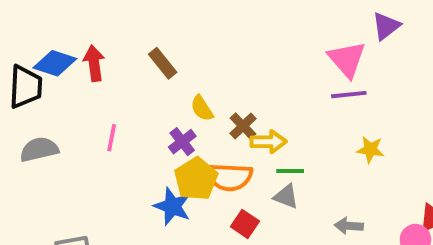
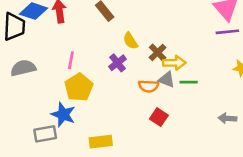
orange semicircle: (229, 177) -> (149, 86), size x0.7
yellow pentagon: (196, 179) -> (79, 87), moved
gray triangle: (286, 197) -> (167, 80), moved
blue star: (172, 206) -> (63, 114), moved

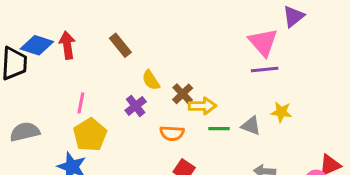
gray semicircle: (23, 68) -> (25, 132), moved
gray triangle: (167, 80) -> (251, 126), moved

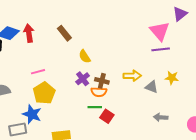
brown cross: (183, 94) -> (102, 81), moved, turned -32
pink line: (81, 103) -> (38, 72), turned 64
purple cross: (136, 106) -> (83, 79), moved
yellow arrow: (202, 106) -> (132, 76), moved
green line: (219, 129) -> (95, 107), moved

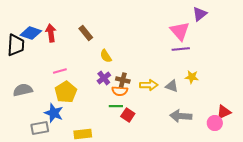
yellow arrow: (132, 76) -> (149, 85), moved
gray arrow: (161, 117) -> (181, 116), size x1.5

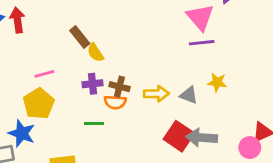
brown rectangle: (86, 33) -> (80, 37), moved
pink line: (60, 71) -> (44, 74), moved
purple cross: (104, 78) -> (93, 84), turned 32
green line: (116, 106) -> (94, 123), moved
red square: (128, 115) -> (179, 136), moved, size x1.5

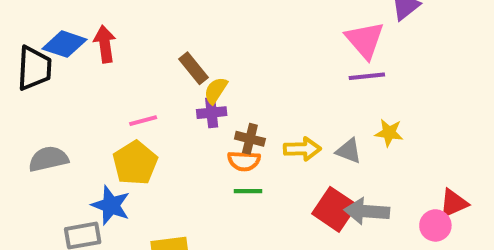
yellow semicircle: (95, 53) -> (216, 90), turned 66
purple cross: (93, 84) -> (212, 113), moved
green line: (94, 123) -> (248, 191), moved

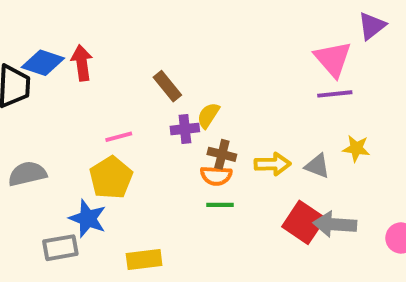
yellow semicircle: (216, 90) -> (208, 115), moved

